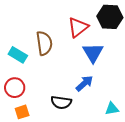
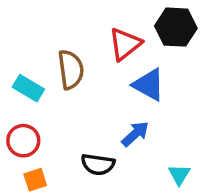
blue triangle: (93, 53) -> (149, 85), turned -30
cyan triangle: (112, 109) -> (179, 175), turned -48

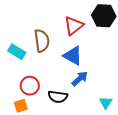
blue triangle: (149, 85) -> (73, 56), moved
red circle: (23, 141) -> (30, 86), moved

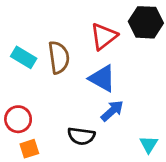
cyan rectangle: (17, 52) -> (24, 57), moved
red circle: (30, 86) -> (18, 119), moved

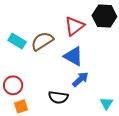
brown semicircle: (59, 57) -> (42, 41), turned -115

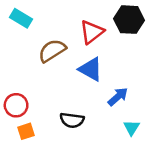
cyan rectangle: (17, 41) -> (21, 18), moved
blue arrow: (80, 79) -> (118, 97), moved

